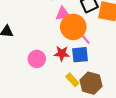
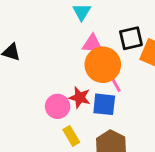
pink circle: (37, 59) -> (58, 106), moved
yellow rectangle: (72, 80) -> (71, 136), moved

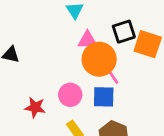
red star: (80, 97) -> (35, 107), moved
pink circle: (58, 106) -> (70, 95), moved

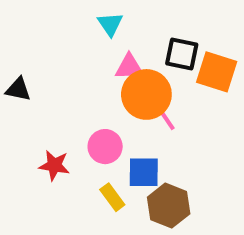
black square: (124, 32) -> (182, 54), turned 30
blue square: (104, 97) -> (144, 172), moved

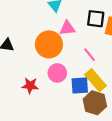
orange circle: (146, 94) -> (49, 44), moved
yellow rectangle: (112, 197) -> (95, 80), moved, size x1.5

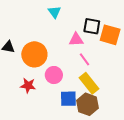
pink triangle: (67, 28) -> (76, 40), moved
orange circle: (49, 44) -> (34, 54), moved
blue square: (80, 85) -> (68, 99), moved

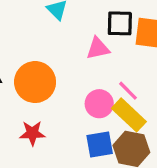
pink line: (85, 59) -> (128, 91), moved
pink circle: (54, 75) -> (99, 104), moved

